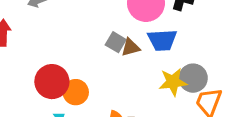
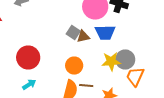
orange circle: (76, 92) -> (74, 66), moved

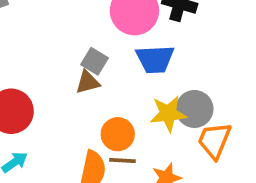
brown triangle: (83, 36) -> (88, 82), moved
orange circle: (74, 66) -> (118, 134), moved

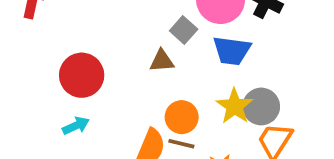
gray square: (95, 61) -> (184, 30), moved
yellow star: (168, 114) -> (235, 106), turned 30

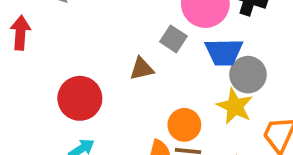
brown triangle: (162, 61) -> (142, 69), moved
gray circle: (261, 106) -> (248, 75), moved

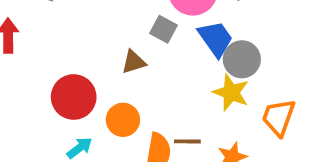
blue trapezoid: (224, 52) -> (216, 39), turned -120
orange circle: (184, 125) -> (123, 120), moved

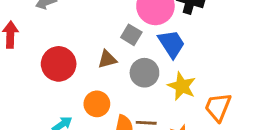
gray circle: (242, 59) -> (144, 73), moved
red circle: (74, 97) -> (59, 64), moved

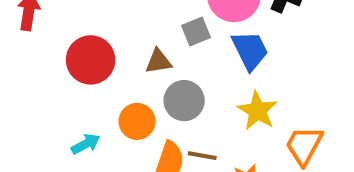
gray square: (131, 35) -> (196, 31), turned 30
gray circle: (144, 73) -> (184, 101), moved

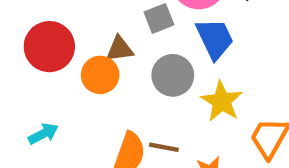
gray circle: (184, 101) -> (173, 75), moved
orange circle: (137, 121) -> (100, 75), moved

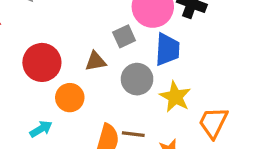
blue trapezoid: (215, 39) -> (167, 49), turned 32
orange circle: (100, 75) -> (70, 98), moved

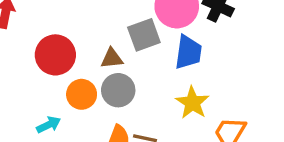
gray square: (124, 36) -> (144, 35), size x1.4
gray circle: (137, 79) -> (118, 90), moved

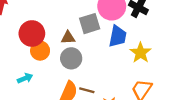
orange circle: (82, 94) -> (40, 51), moved
yellow star: (192, 103) -> (140, 53), moved

